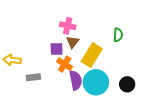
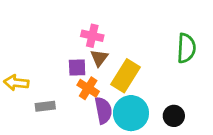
green semicircle: (118, 35) -> (186, 48), moved, size x1.5

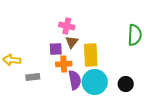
yellow rectangle: (125, 76) -> (91, 55), turned -35
orange cross: (88, 88) -> (64, 64), turned -35

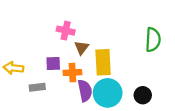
pink cross: (67, 26) -> (66, 31), moved
purple square: (56, 49) -> (53, 63), moved

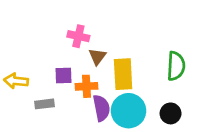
green semicircle: (153, 40) -> (176, 66), moved

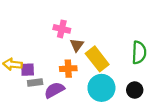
yellow rectangle: (123, 74) -> (97, 59), turned -35
purple square: (63, 75) -> (28, 70), moved
purple semicircle: (101, 108) -> (54, 90), moved, turned -108

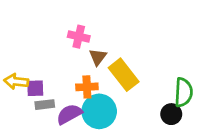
green semicircle: (139, 52) -> (184, 92), moved
cyan circle: (101, 88) -> (99, 111), moved

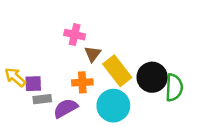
yellow arrow: (16, 81) -> (15, 77), turned 35
cyan circle: (99, 111) -> (113, 106), moved
black circle: (171, 114) -> (152, 77), moved, size x1.5

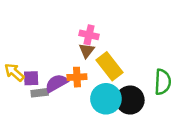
pink cross: (75, 35) -> (89, 35), moved
black circle: (152, 77) -> (130, 100), moved
purple semicircle: (66, 108) -> (56, 83), moved

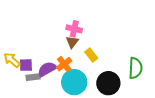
yellow rectangle: (110, 66) -> (91, 55), size x0.6
orange cross: (77, 77) -> (64, 64), turned -35
cyan circle: (106, 99) -> (74, 82), moved

